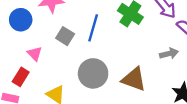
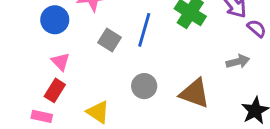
pink triangle: (35, 54) -> (61, 62), moved
gray circle: (93, 73) -> (144, 86), size x0.7

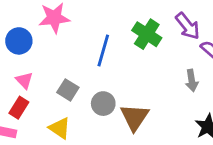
gray square: (110, 40) -> (68, 90), moved
gray arrow: (238, 62) -> (192, 80), turned 95
brown triangle: (195, 93) -> (135, 117), moved, turned 44

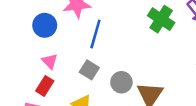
blue line: (103, 50) -> (95, 34), moved

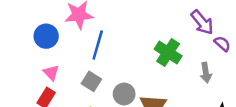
green cross: (161, 19) -> (168, 53), moved

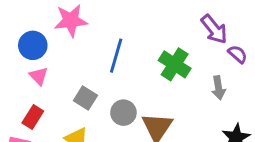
blue line: (98, 45) -> (116, 56), moved
pink triangle: (51, 73) -> (39, 76), moved

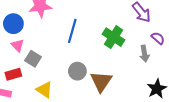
purple semicircle: (238, 54) -> (158, 38), moved
gray square: (85, 98) -> (33, 59), moved
red rectangle: (33, 117) -> (13, 74), turned 42

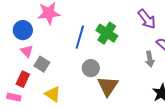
green cross: (114, 37) -> (107, 33), moved
gray circle: (77, 71) -> (91, 68), moved
red rectangle: (13, 74) -> (23, 79), turned -49

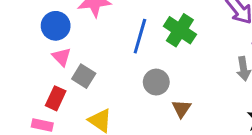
brown triangle: (108, 86) -> (181, 109), size x0.6

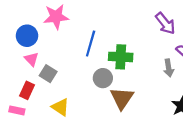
green cross: (180, 30) -> (121, 57), moved, turned -30
brown triangle: (181, 109) -> (122, 98), size x1.6

